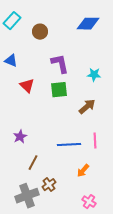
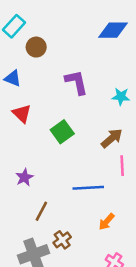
brown circle: (40, 32) -> (36, 47), moved
red triangle: (27, 86) -> (22, 114), moved
green square: (59, 90) -> (62, 132), moved, turned -30
pink line: (95, 141) -> (122, 166), moved

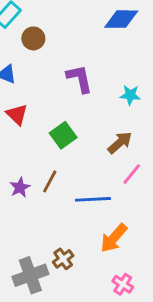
pink line: (122, 166) -> (132, 174), turned 42
brown line: (41, 211) -> (50, 181), moved
orange arrow: (106, 222) -> (114, 238), size x1.5

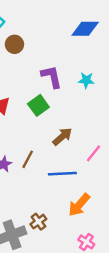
cyan star: (130, 95) -> (86, 80), moved
green square: (63, 135) -> (38, 105), moved
brown arrow: (120, 143) -> (62, 137), moved

